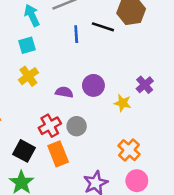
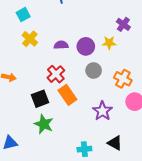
purple circle: (93, 85) -> (86, 46), moved
gray circle: (77, 126) -> (94, 71), moved
black square: (24, 151) -> (40, 99), turned -36

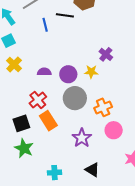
gray circle: (94, 71) -> (75, 98), size x1.5
orange cross: (123, 79) -> (103, 107), turned 36
cyan cross: (84, 149) -> (55, 173), moved

